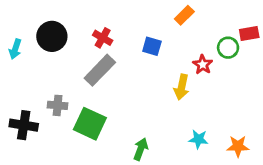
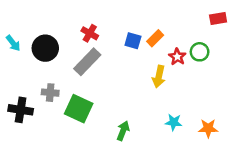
orange rectangle: (184, 15) -> (155, 38), moved
red rectangle: (249, 34) -> (218, 19), moved
black circle: (52, 36) -> (45, 48), moved
green circle: (228, 48) -> (200, 52), moved
cyan arrow: (15, 49) -> (13, 43), turned -56

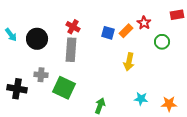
red star: (177, 57) -> (144, 23), moved
gray rectangle: (87, 62) -> (71, 50), turned -40

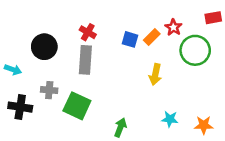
cyan arrow: (11, 35) -> (13, 70), moved, turned -32
green circle: (162, 42) -> (195, 50), size x1.6

